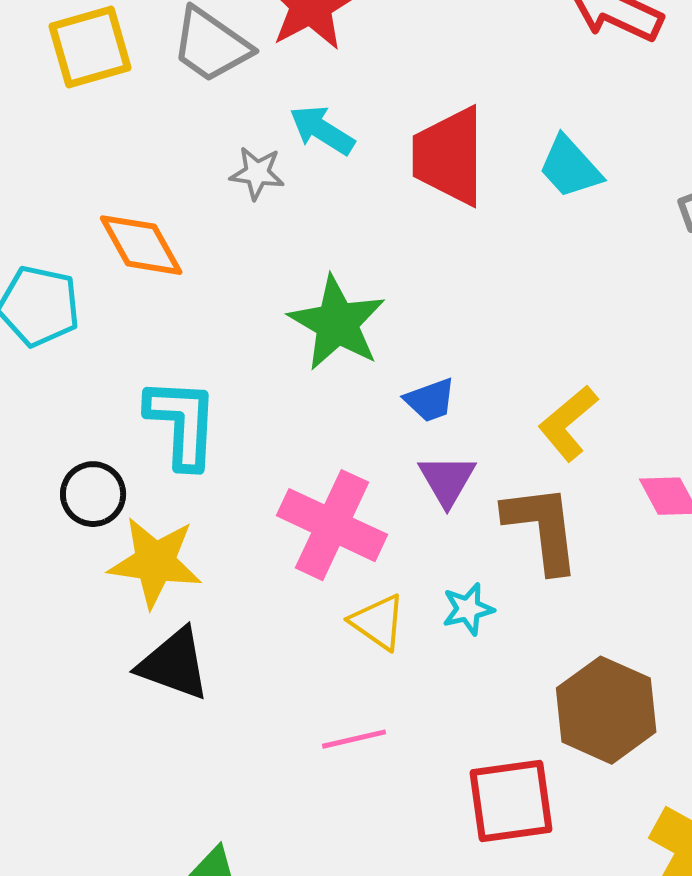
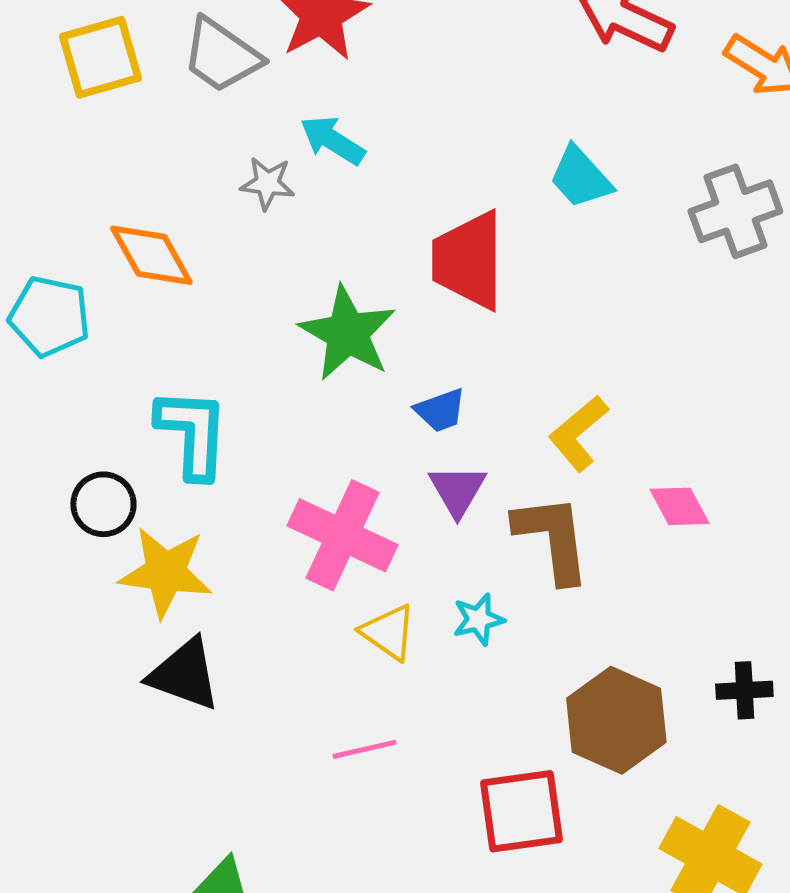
red trapezoid: (449, 156) -> (468, 260), moved

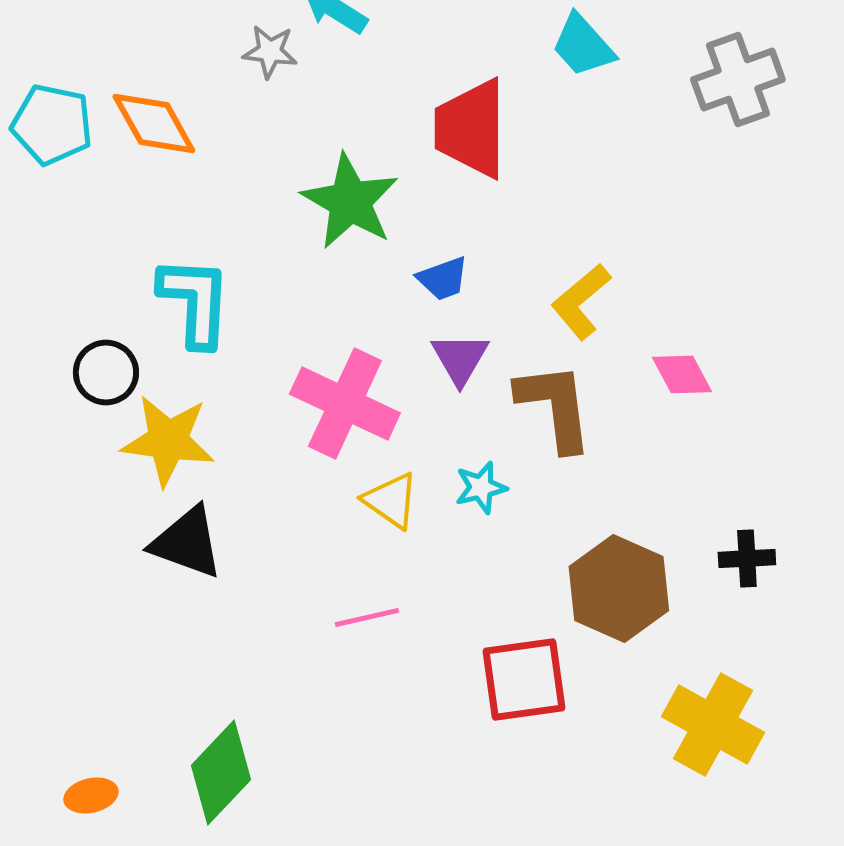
cyan pentagon: (49, 316) -> (52, 124), moved

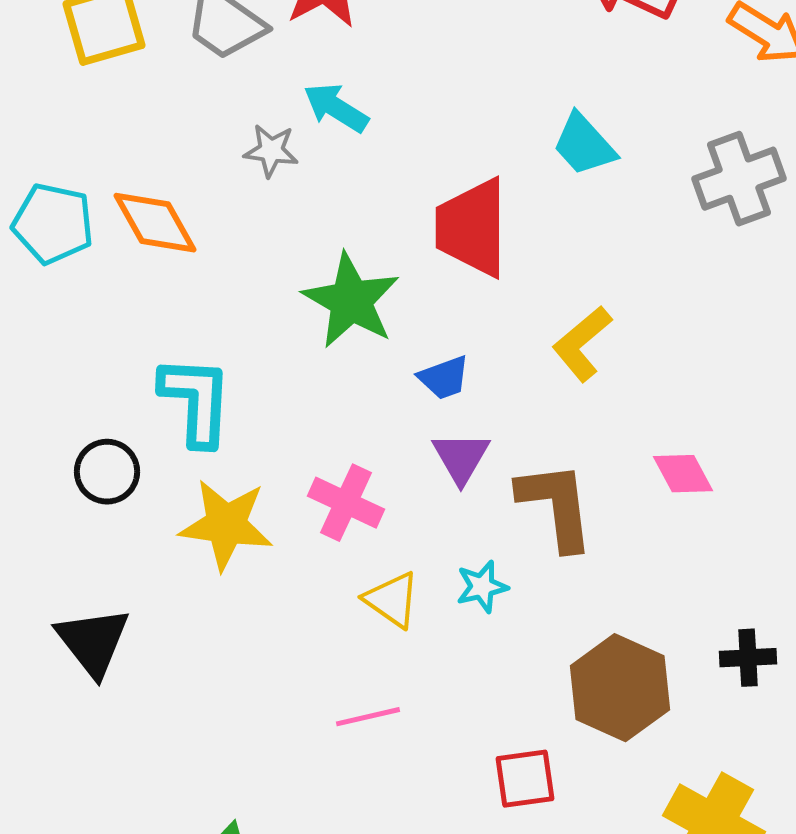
yellow L-shape: (581, 302) -> (582, 344), moved
pink cross: (345, 404) -> (346, 503), size x0.7
yellow star: (168, 440) -> (226, 525), moved
black triangle: (187, 542) -> (93, 642), moved, turned 32
red square: (524, 680) -> (525, 779), size x0.7

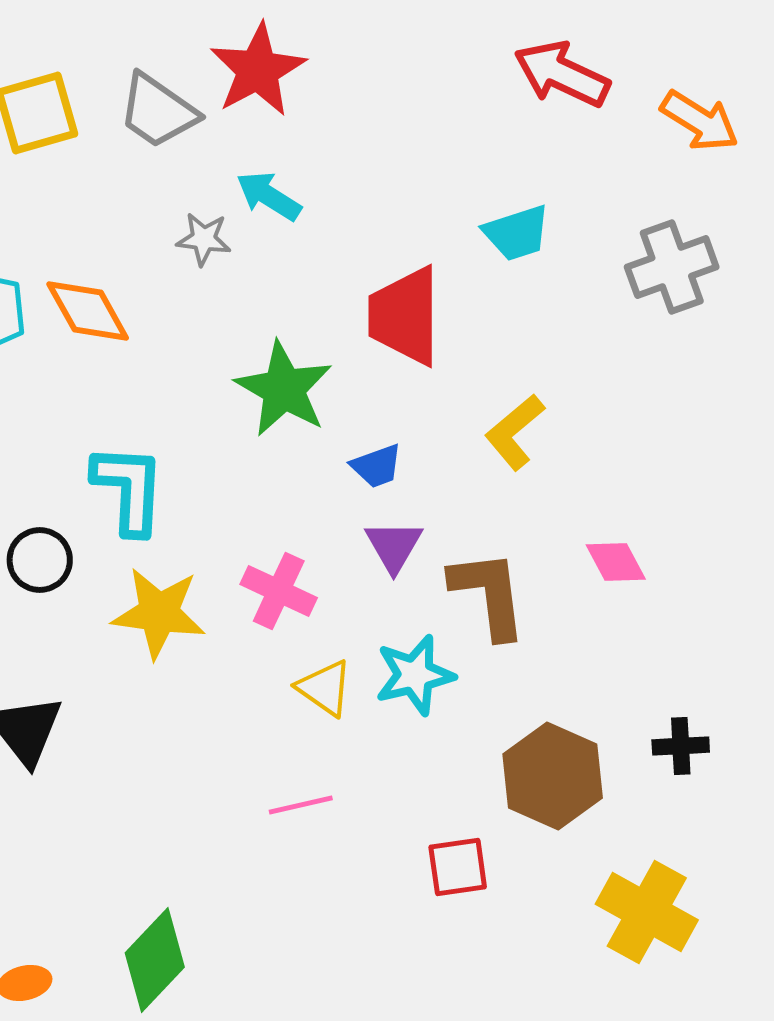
cyan trapezoid: (584, 145) -> (517, 233), turned -66
cyan star: (482, 587) -> (415, 675), size x1.5

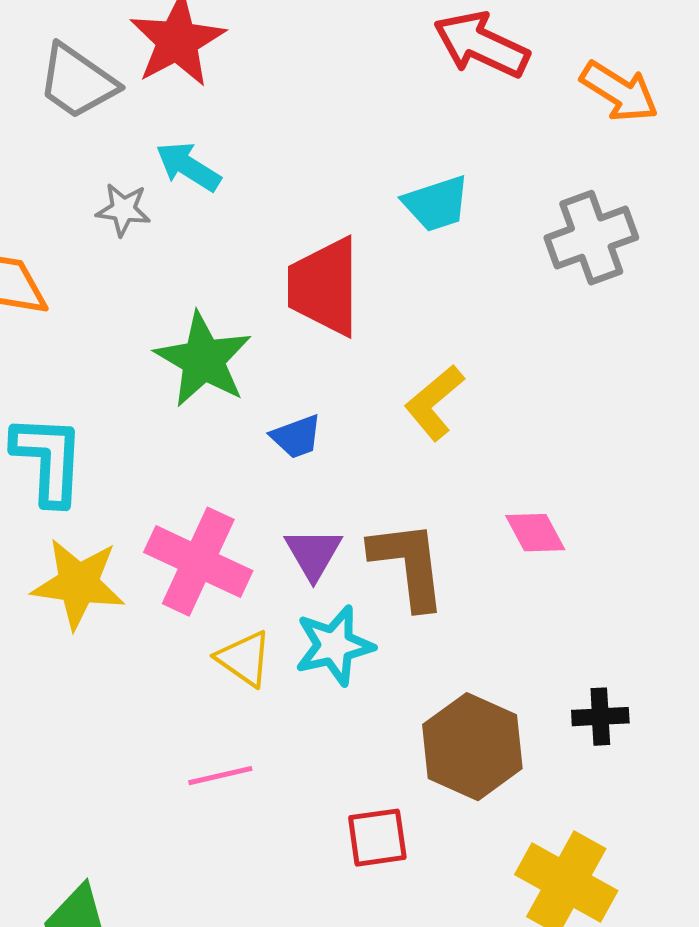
purple triangle: (394, 546) -> (313, 554), moved
pink cross: (279, 591) -> (198, 562), size x1.4

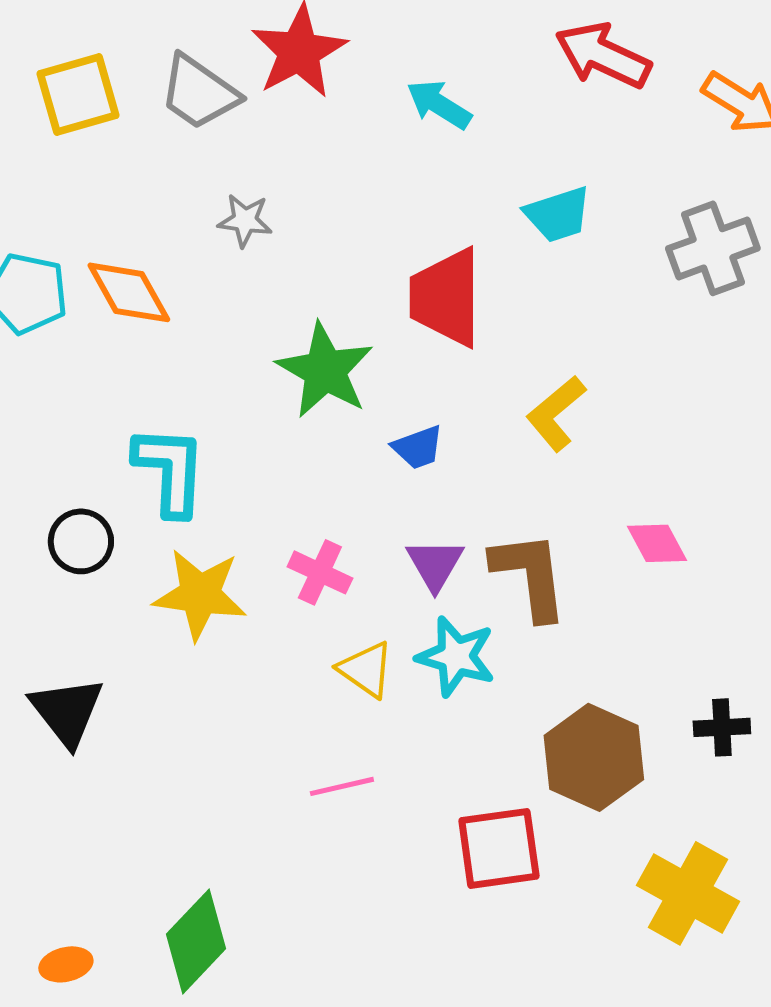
cyan arrow: (188, 167) -> (439, 104), moved
pink cross: (198, 562) -> (320, 572), size x0.6
cyan star: (334, 646) -> (456, 656), turned 30
red square: (377, 838) -> (499, 848), size x1.4

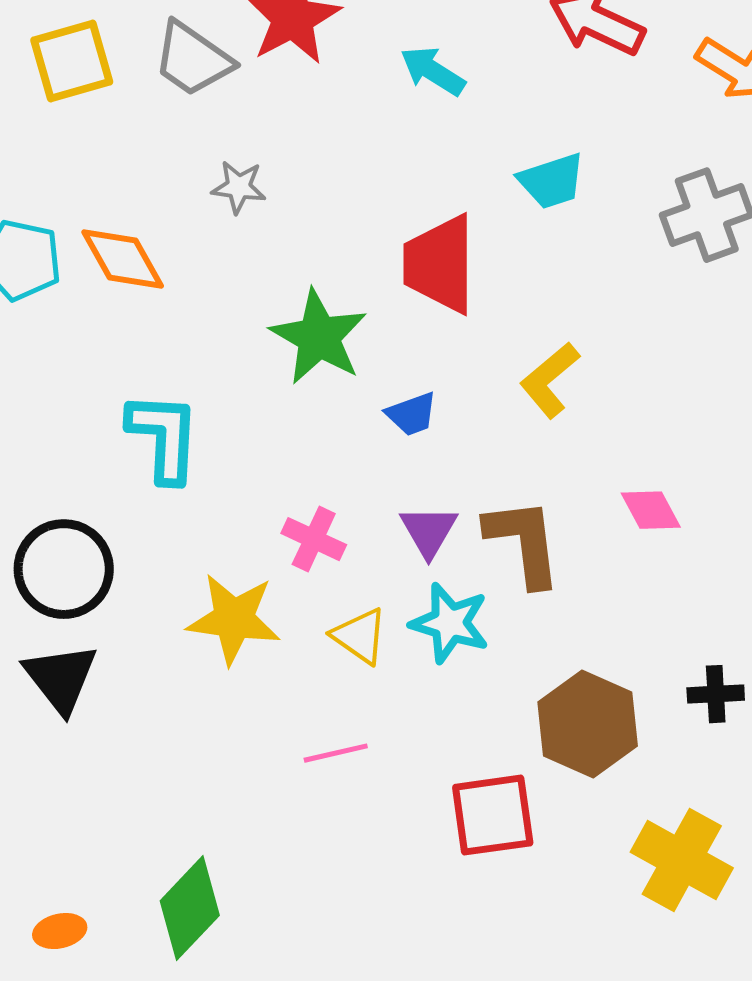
black circle: (81, 541) -> (64, 569), moved, size x1.5
yellow star: (200, 594) -> (234, 619), moved

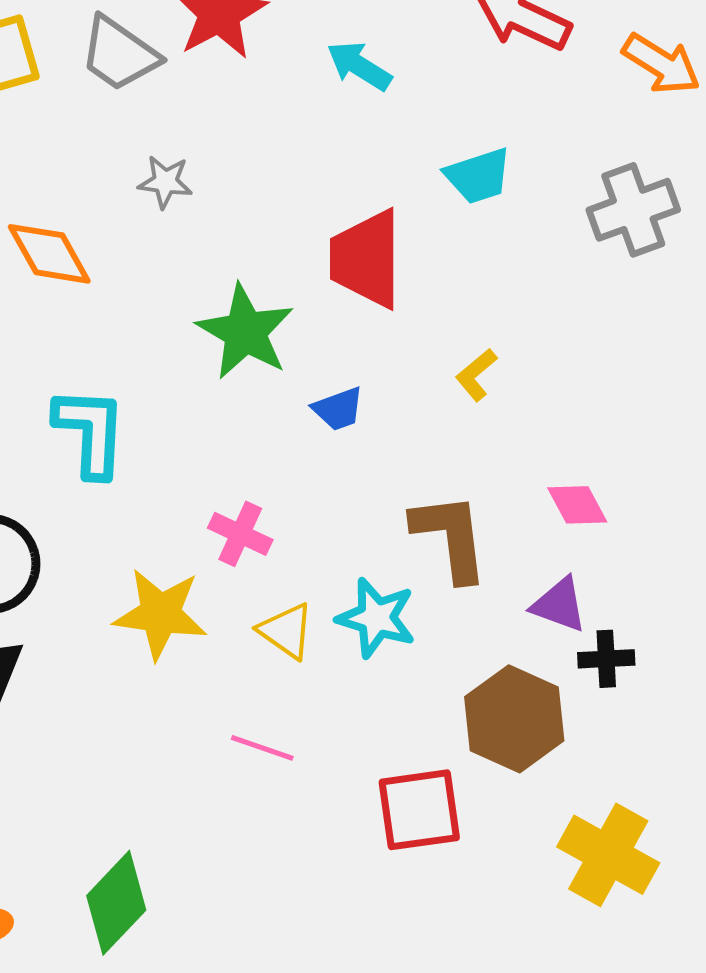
yellow L-shape: (550, 380) -> (476, 375), size x0.7
purple triangle: (429, 531) -> (559, 605), moved, turned -40
black cross: (716, 694) -> (606, 659), moved
pink line: (336, 753) -> (262, 748), turned 32

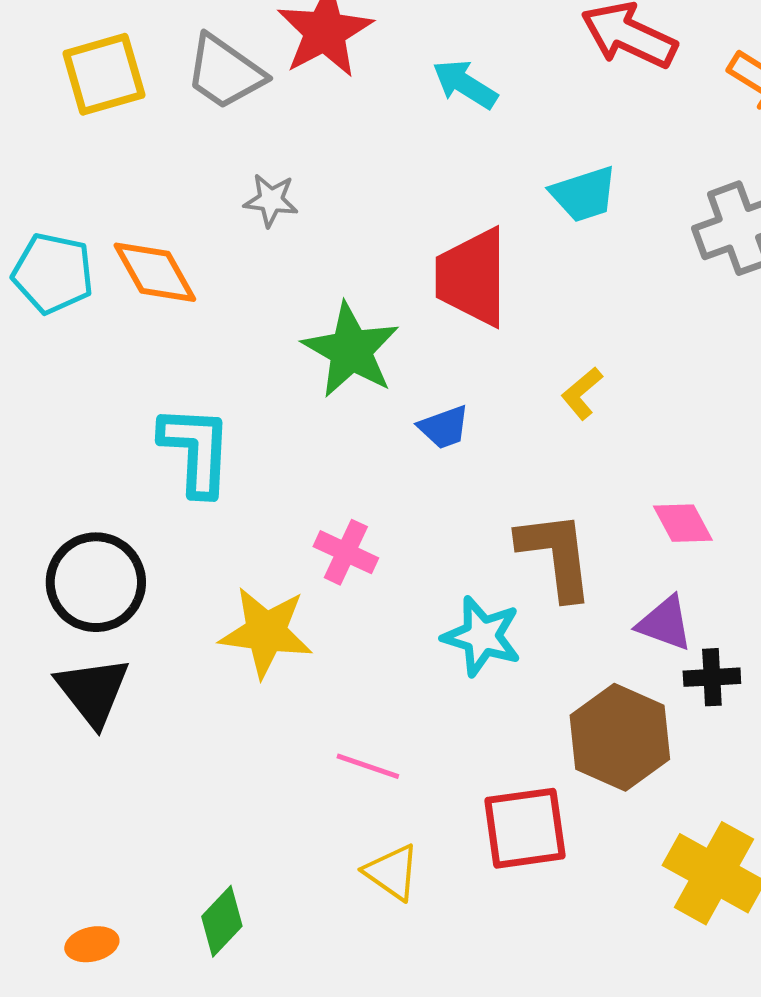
yellow triangle: (286, 631) -> (392, 872), moved
green diamond: (116, 903) -> (222, 921), size x0.7

